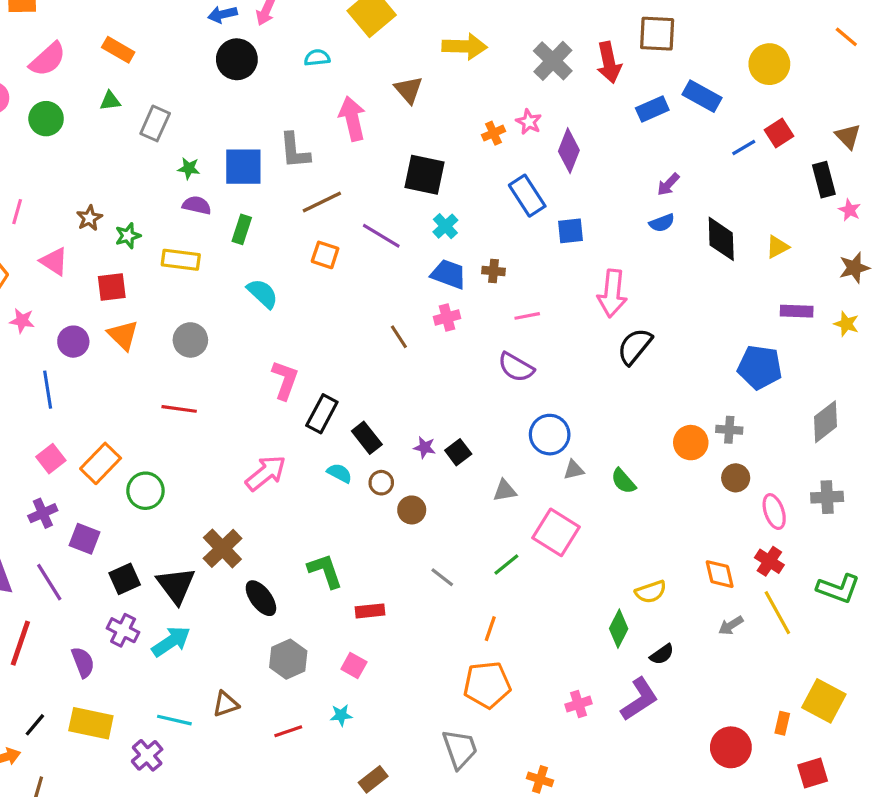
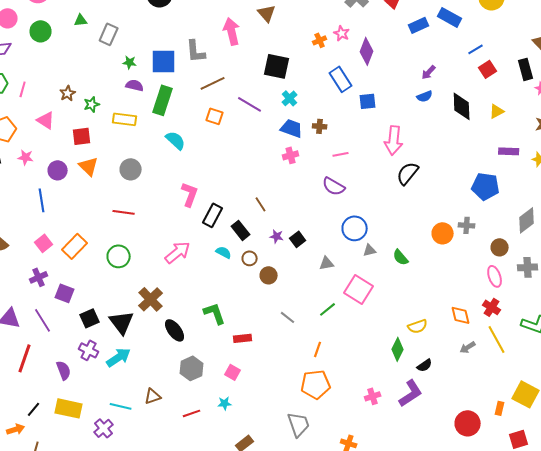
red square: (779, 133) -> (488, 69), moved
green rectangle: (242, 229) -> (163, 100), size x1.6
brown line: (399, 337) -> (261, 204), moved
brown circle: (736, 478) -> (500, 247), moved
green circle: (145, 491) -> (119, 256), moved

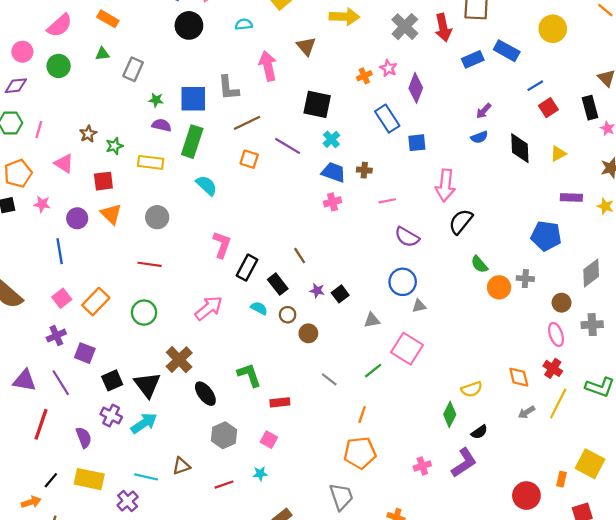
purple semicircle: (334, 186) -> (407, 237), moved
green semicircle: (401, 257) -> (479, 264), moved
yellow line: (497, 339) -> (558, 403), turned 56

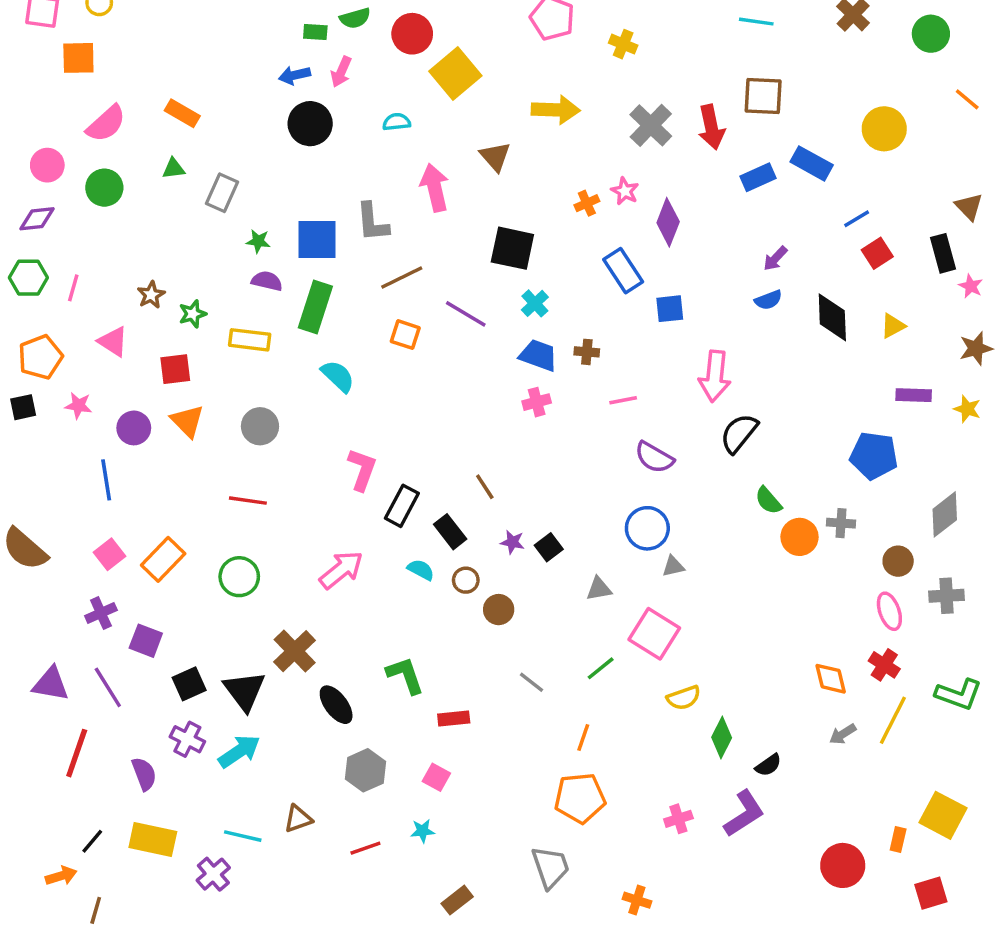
yellow semicircle: (472, 389) -> (684, 698), moved

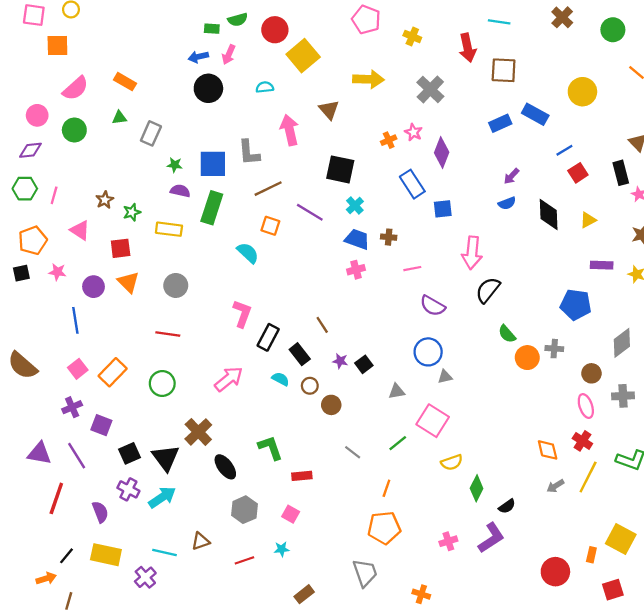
red arrow: (711, 127) -> (468, 48), moved
cyan semicircle: (338, 376) -> (248, 253), moved

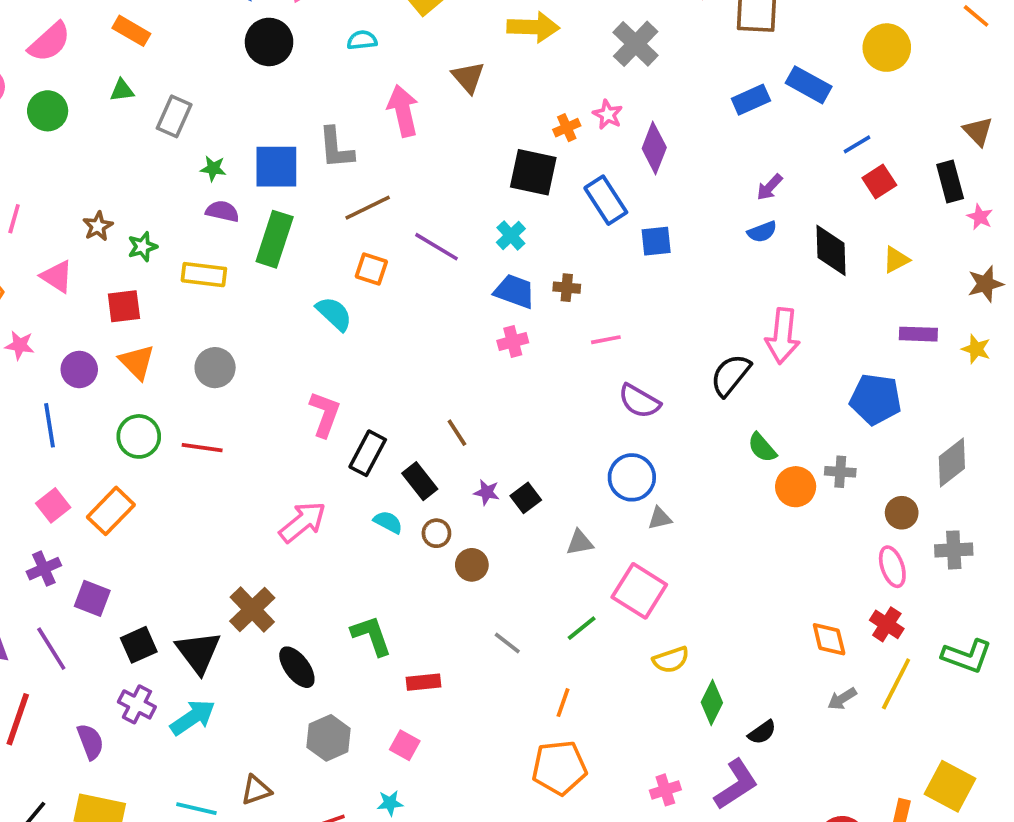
black square: (340, 169) -> (533, 172), moved
pink arrow: (472, 253) -> (783, 336), moved
green circle: (162, 383) -> (139, 436), moved

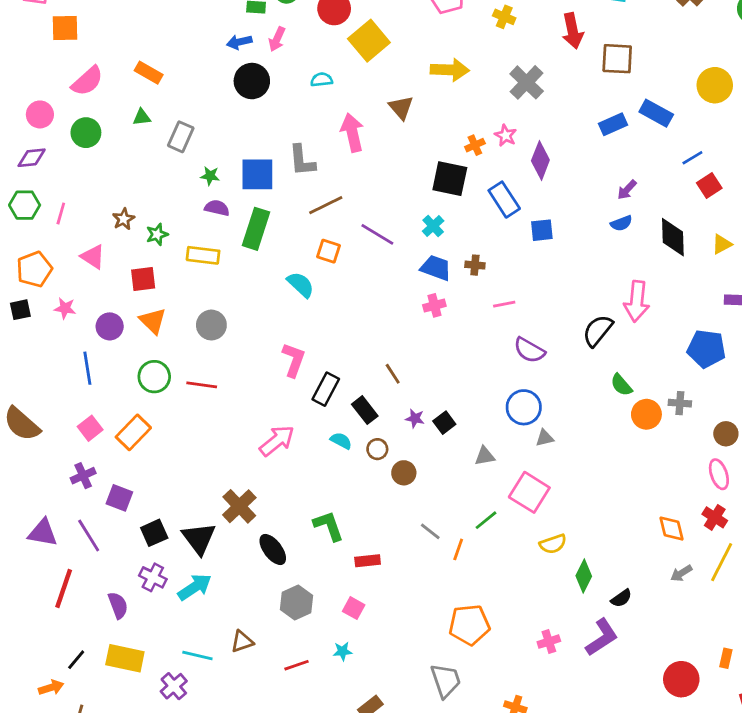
orange line: (563, 703) -> (458, 549), moved

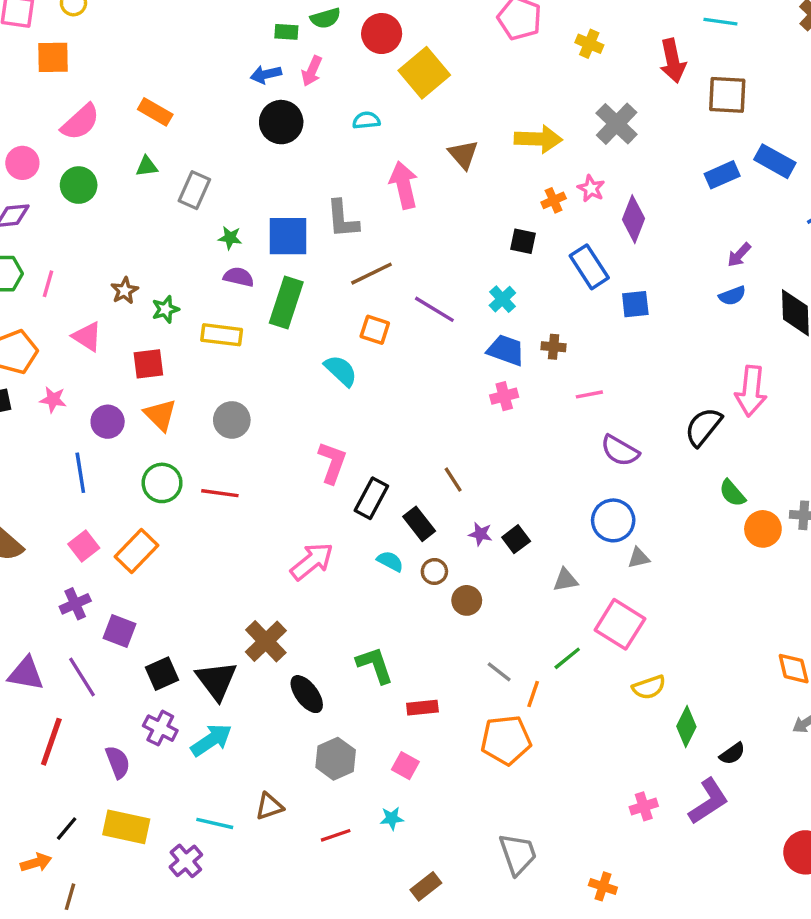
yellow arrow: (450, 70) -> (538, 139), moved
black square: (450, 179) -> (523, 241), size x0.6
orange pentagon: (469, 625) -> (506, 740), moved

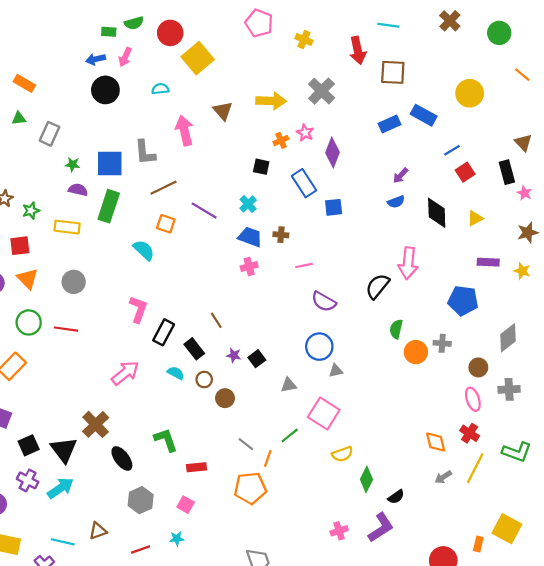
green semicircle: (732, 493) -> (396, 329), turned 54

